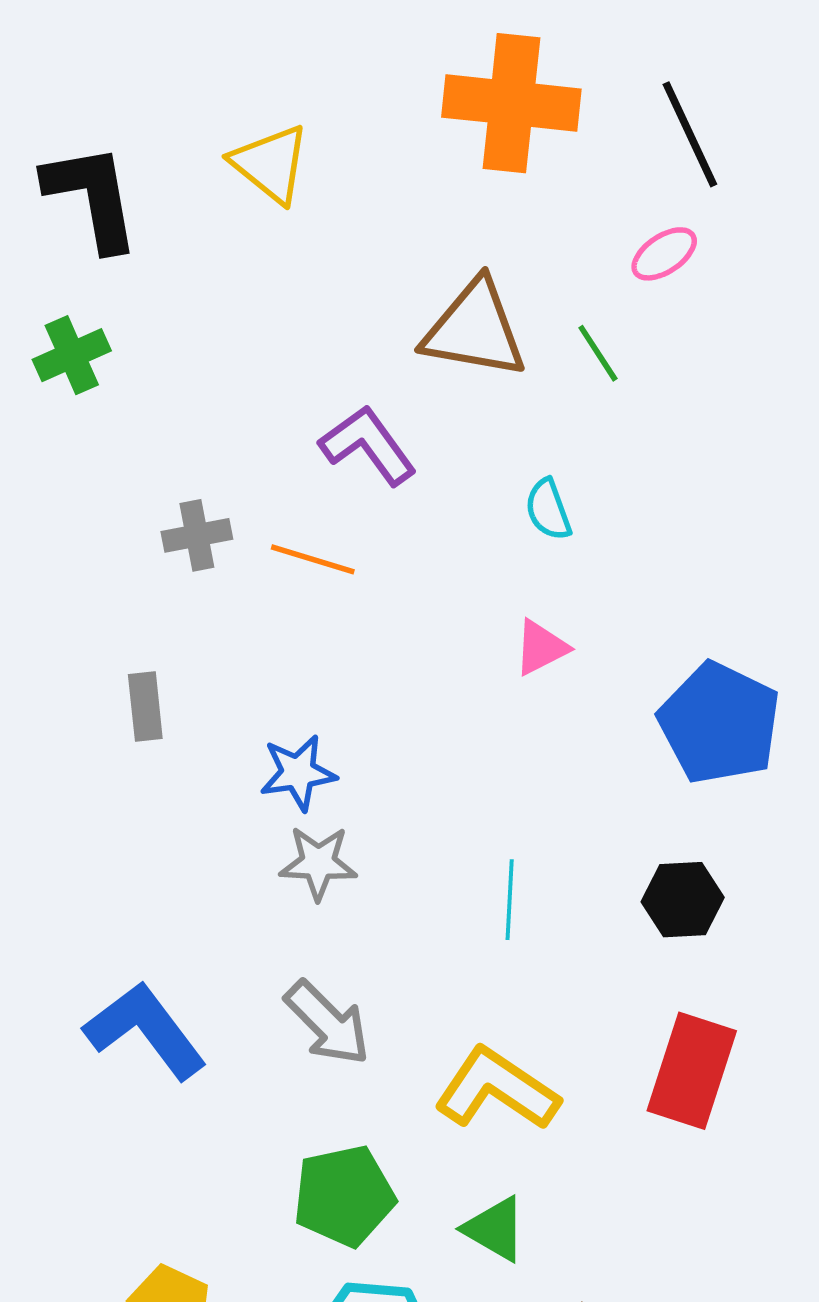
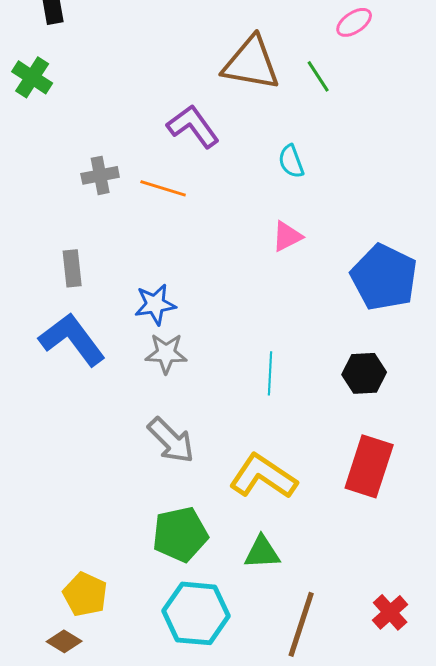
green cross: (72, 355) -> (32, 77), turned -33
blue L-shape: (145, 1030) -> (72, 339), moved
green triangle: (495, 1229) -> (262, 552), turned -33

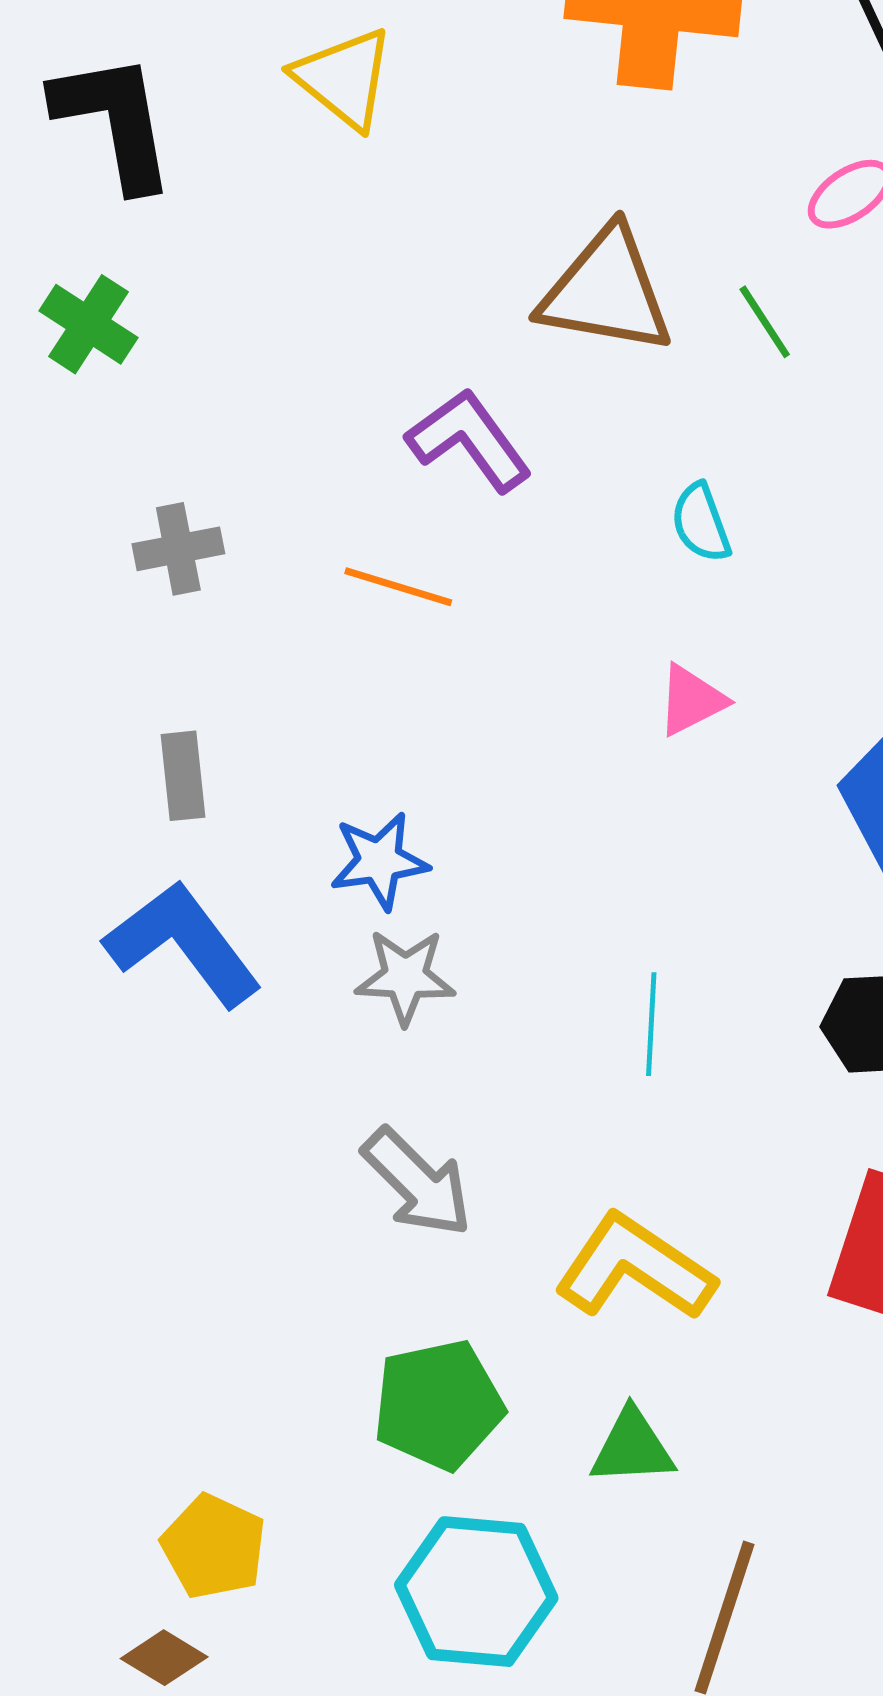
gray cross: (100, 175) -> (178, 549), moved

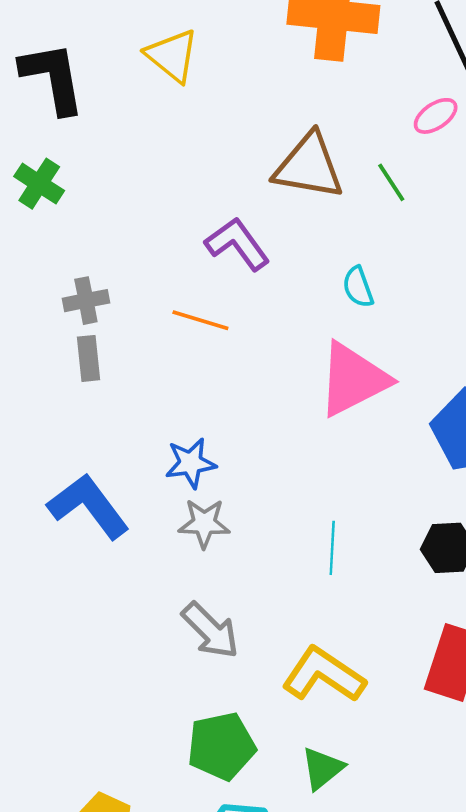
pink triangle: (691, 700) -> (353, 379), size x2.0
gray rectangle: (183, 776) -> (88, 358), moved
green triangle: (632, 1447) -> (322, 768), turned -36

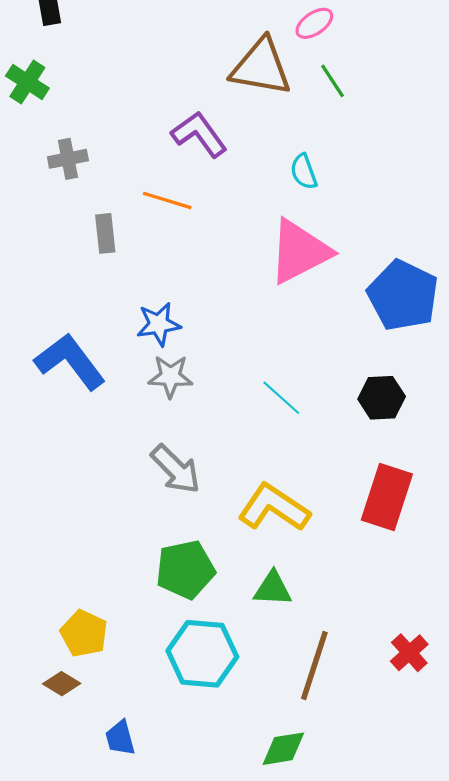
pink ellipse: (436, 116) -> (314, 23), moved
gray cross: (86, 301) -> (68, 159), moved
gray rectangle: (88, 358) -> (105, 233), moved
cyan line: (332, 548) -> (281, 398), turned -51
green triangle: (322, 768) -> (273, 589), turned 42

